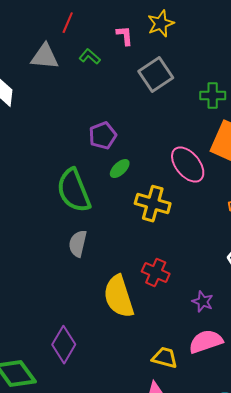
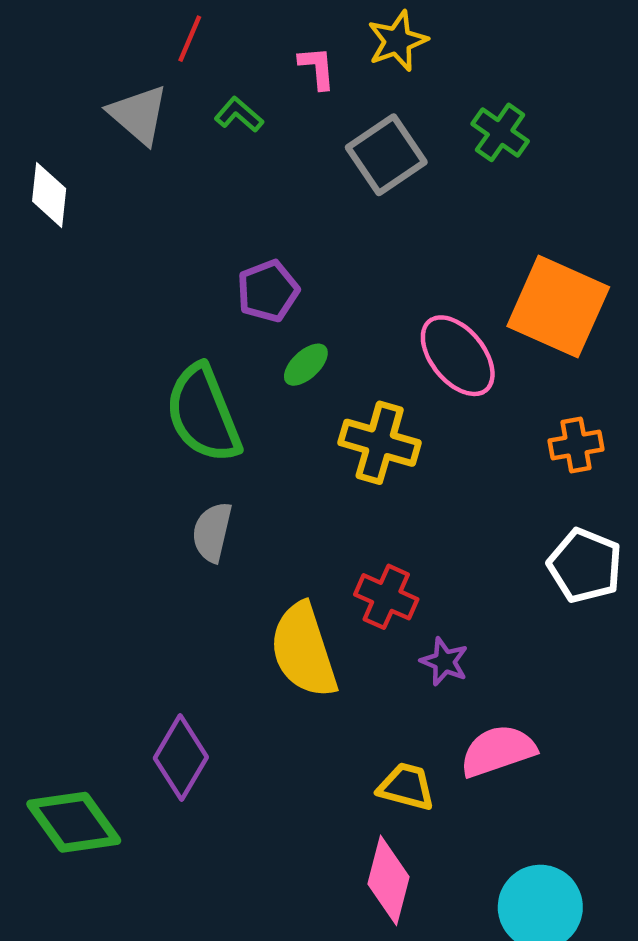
gray triangle: (45, 57) -> (138, 115), turned 36
green cross: (213, 96) -> (500, 132), moved, turned 35
purple star: (203, 302) -> (444, 662), moved

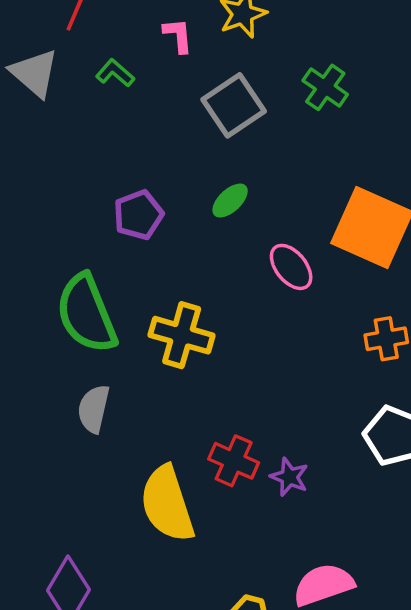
pink ellipse: (458, 356) -> (291, 267), size x0.7
green ellipse: (306, 365) -> (230, 201), moved
yellow cross: (380, 443) -> (182, 335), moved
purple star: (444, 662) -> (289, 477), moved

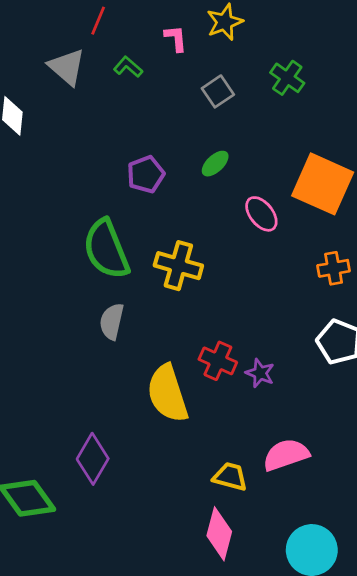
gray square: (234, 105) -> (218, 91), size x0.7

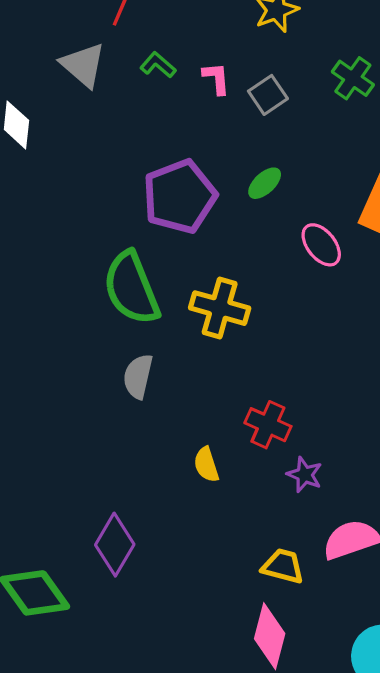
pink L-shape: (176, 38) -> (216, 78), moved
purple pentagon: (146, 174) -> (180, 196), size x1.6
purple star: (260, 373) -> (305, 475), moved
yellow semicircle: (168, 394) -> (206, 465), size x0.5

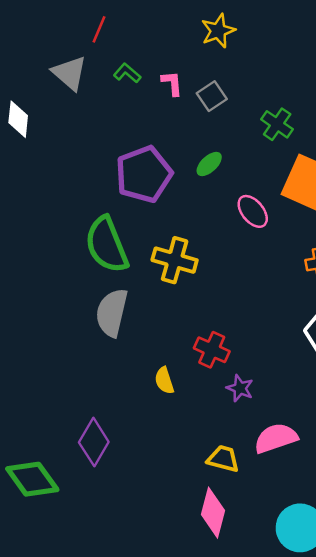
green cross: (353, 78) -> (277, 124), moved
gray semicircle: (138, 376) -> (112, 313), size x1.4

